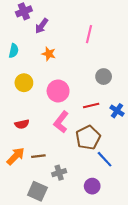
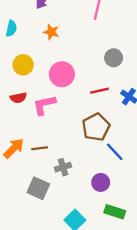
pink L-shape: (61, 122) -> (44, 105), moved, turned 40
red semicircle: (22, 124) -> (18, 98), moved

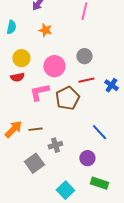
gray circle: (114, 58) -> (84, 56), moved
red semicircle: (18, 98) -> (17, 77), moved
brown pentagon: (96, 127) -> (67, 98), moved
gray square: (38, 188) -> (34, 163), turned 30

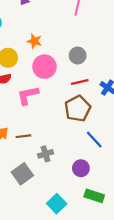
orange star: (45, 30) -> (35, 41), moved
brown pentagon: (67, 98) -> (78, 109), moved

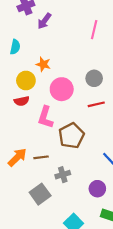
orange star: (35, 41) -> (43, 64), moved
pink L-shape: (28, 95) -> (45, 117), turned -60
brown pentagon: (78, 109) -> (71, 136), moved

